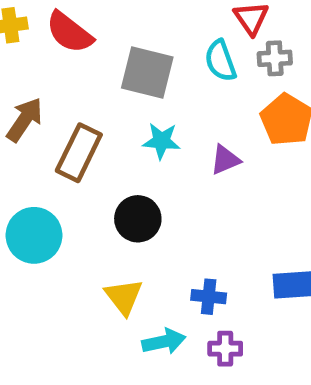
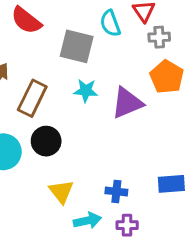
cyan semicircle: (220, 61) -> (110, 23), moved
purple triangle: (225, 160) -> (127, 103), size x1.6
black circle: (138, 219) -> (46, 141), moved

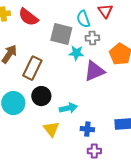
gray cross: (159, 37) -> (92, 38), moved
cyan star: (86, 91) -> (76, 53), moved
cyan arrow: (87, 221) -> (68, 108), moved

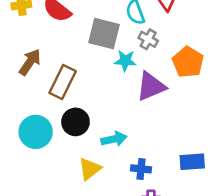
gray cross: (92, 38) -> (148, 39), turned 32
yellow triangle: (51, 129) -> (90, 169), turned 30

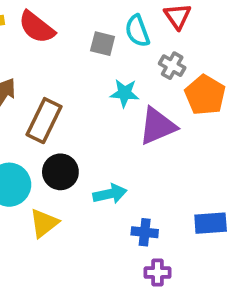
gray square: (104, 34) -> (103, 44), moved, size x0.6
gray cross: (148, 39) -> (172, 66), moved
yellow triangle: (90, 169) -> (44, 223), moved

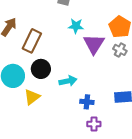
gray cross: (172, 66) -> (120, 50), moved
purple triangle: (157, 126) -> (94, 44), turned -35

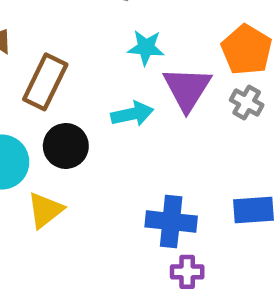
cyan arrow: (68, 81) -> (132, 114), moved
blue cross: (87, 102) -> (171, 222), size x1.5

